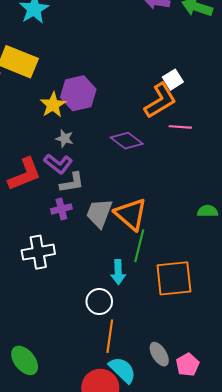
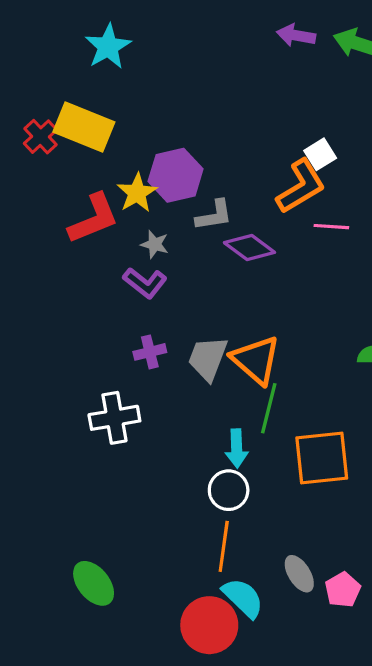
red L-shape: (25, 174) -> (94, 219), moved
gray L-shape: (72, 183) -> (214, 215), moved
white circle: (99, 302) -> (229, 490), moved

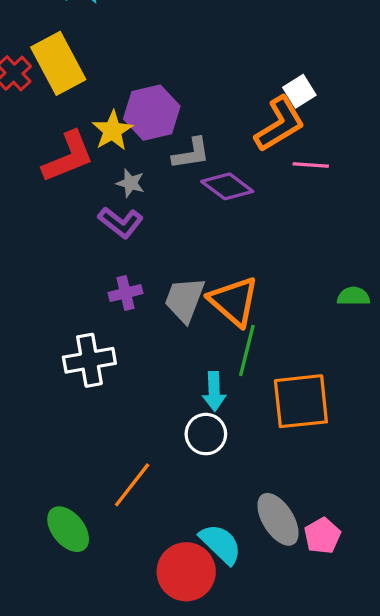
yellow rectangle: (84, 127) -> (58, 63), turned 40
orange line: (224, 546) -> (132, 485), moved, turned 30
gray ellipse: (299, 574) -> (278, 519), size x1.4

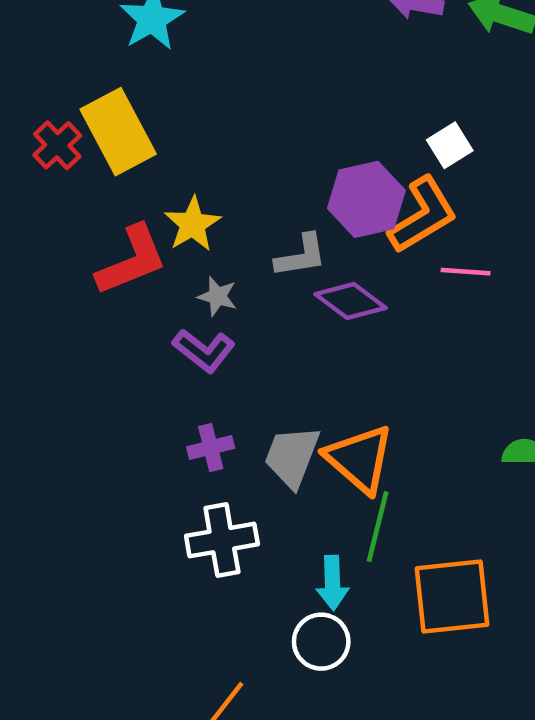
white square: (299, 91) -> (450, 145), moved
purple hexagon: (152, 113) -> (366, 199), moved
white cross: (89, 360) -> (222, 540), moved

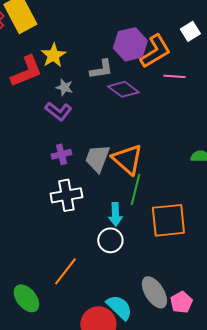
white square: (450, 145) -> (190, 31), moved

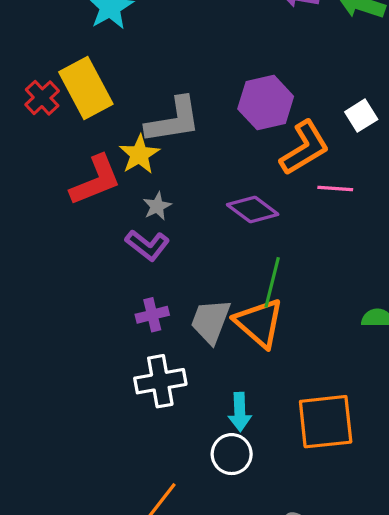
purple hexagon: (130, 44) -> (266, 103), moved
gray L-shape: (101, 69) -> (173, 120), moved, size x1.5
gray star: (64, 87) -> (157, 206), turned 30
green line: (135, 189) -> (272, 282), moved

